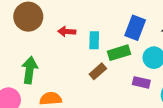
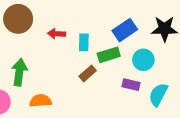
blue rectangle: (135, 28) -> (125, 30), turned 35

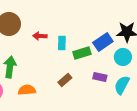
blue rectangle: (125, 30) -> (103, 42), moved
cyan circle: (143, 60) -> (123, 57), moved
brown rectangle: (88, 73) -> (65, 80), moved

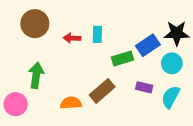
cyan rectangle: (62, 43) -> (97, 34), moved
brown rectangle: (65, 80) -> (102, 91), size x1.5
orange semicircle: (27, 90) -> (71, 103), moved

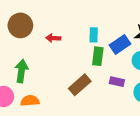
cyan rectangle: (97, 34) -> (94, 35), moved
green rectangle: (123, 58) -> (98, 56), turned -66
orange semicircle: (71, 103) -> (30, 101), moved

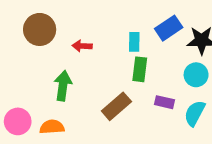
blue rectangle: (120, 45) -> (169, 28), moved
green arrow: (21, 71) -> (63, 86), moved

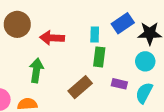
red arrow: (82, 46) -> (52, 38), size x1.5

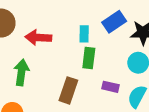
brown rectangle: (80, 87) -> (68, 90), turned -30

